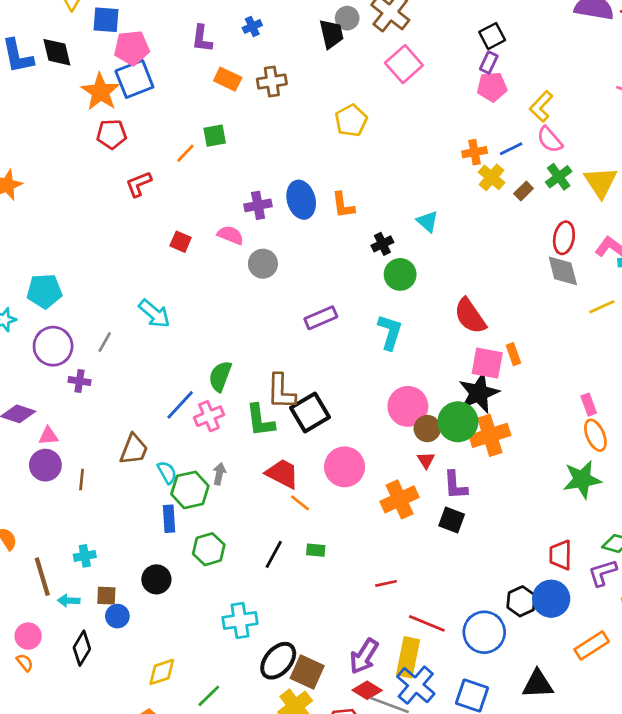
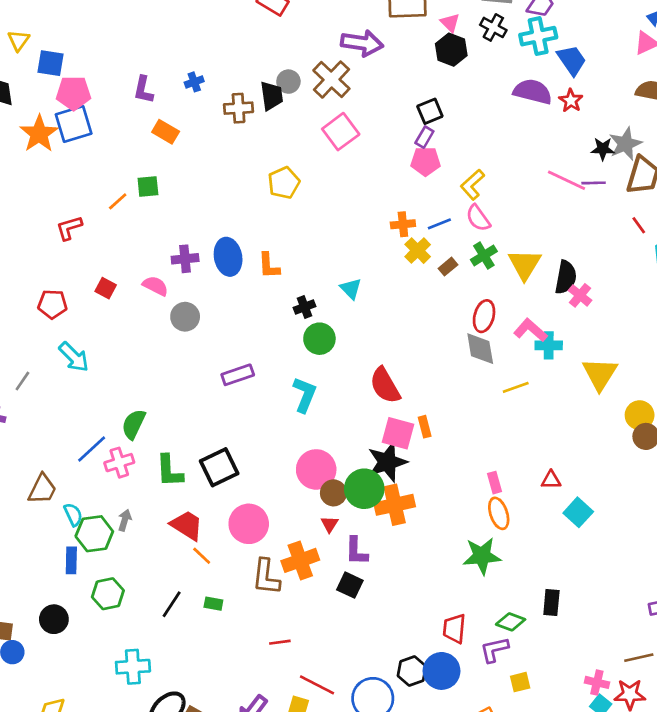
brown cross: (272, 82) -> (239, 108), moved
red pentagon: (112, 134) -> (52, 304), moved
brown L-shape: (281, 392) -> (266, 577), moved

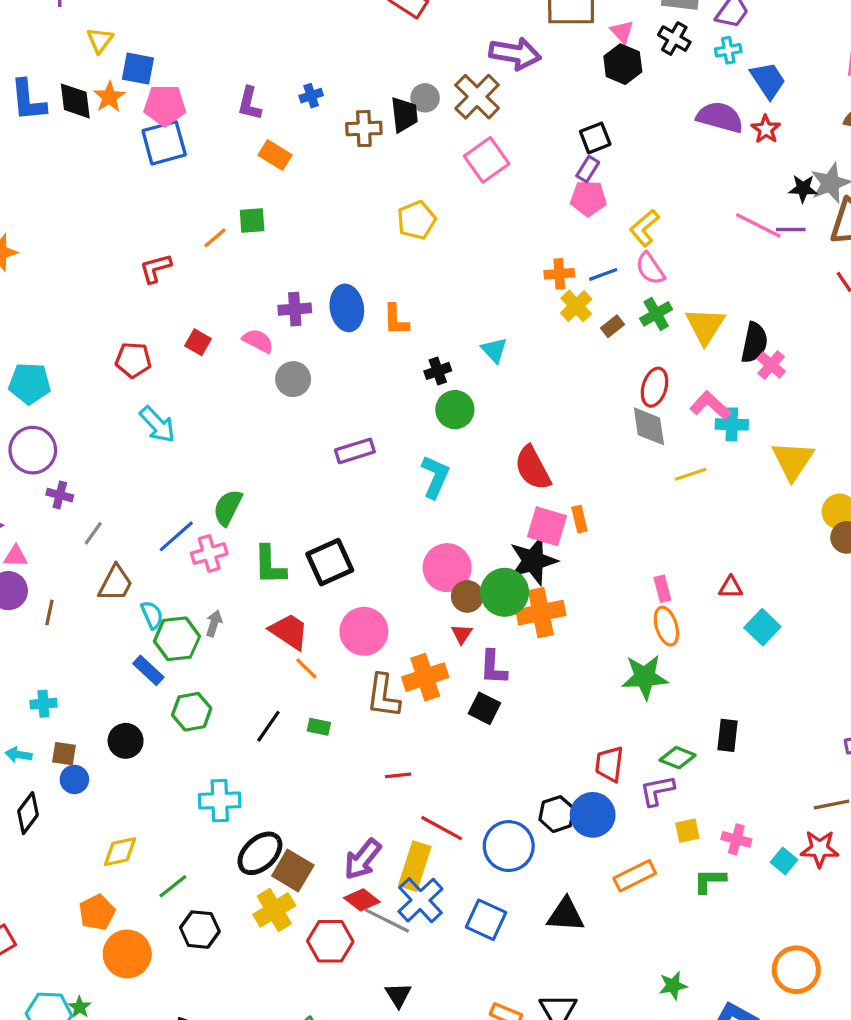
cyan cross: (538, 36) -> (728, 50), size x0.6
orange star: (39, 134) -> (109, 97), moved, size x0.7
gray line: (22, 381) -> (93, 533), moved
blue rectangle: (71, 560) -> (148, 670), turned -50
pink cross: (597, 682) -> (736, 839), moved

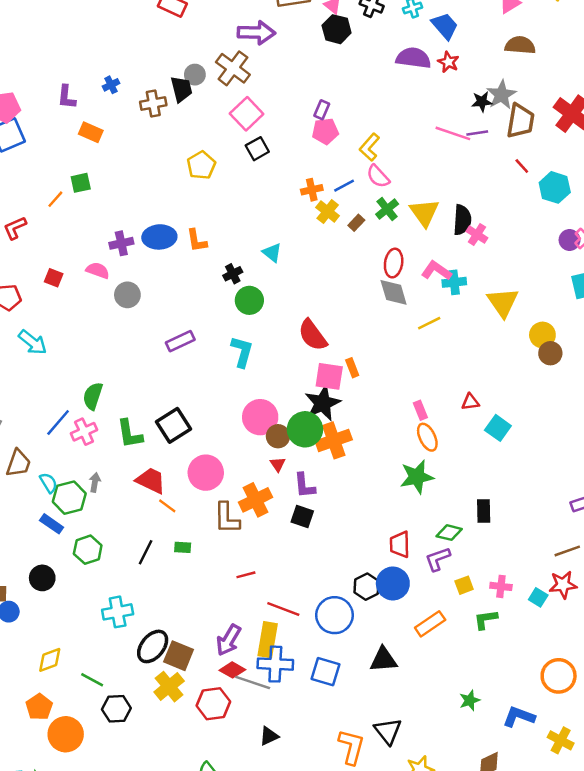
black square: (595, 138) -> (257, 149), moved
blue ellipse: (347, 308) -> (159, 237), turned -76
green line: (173, 886) -> (92, 680), turned 75
blue cross: (420, 900) -> (275, 664), turned -36
black triangle: (398, 995) -> (269, 736), turned 45

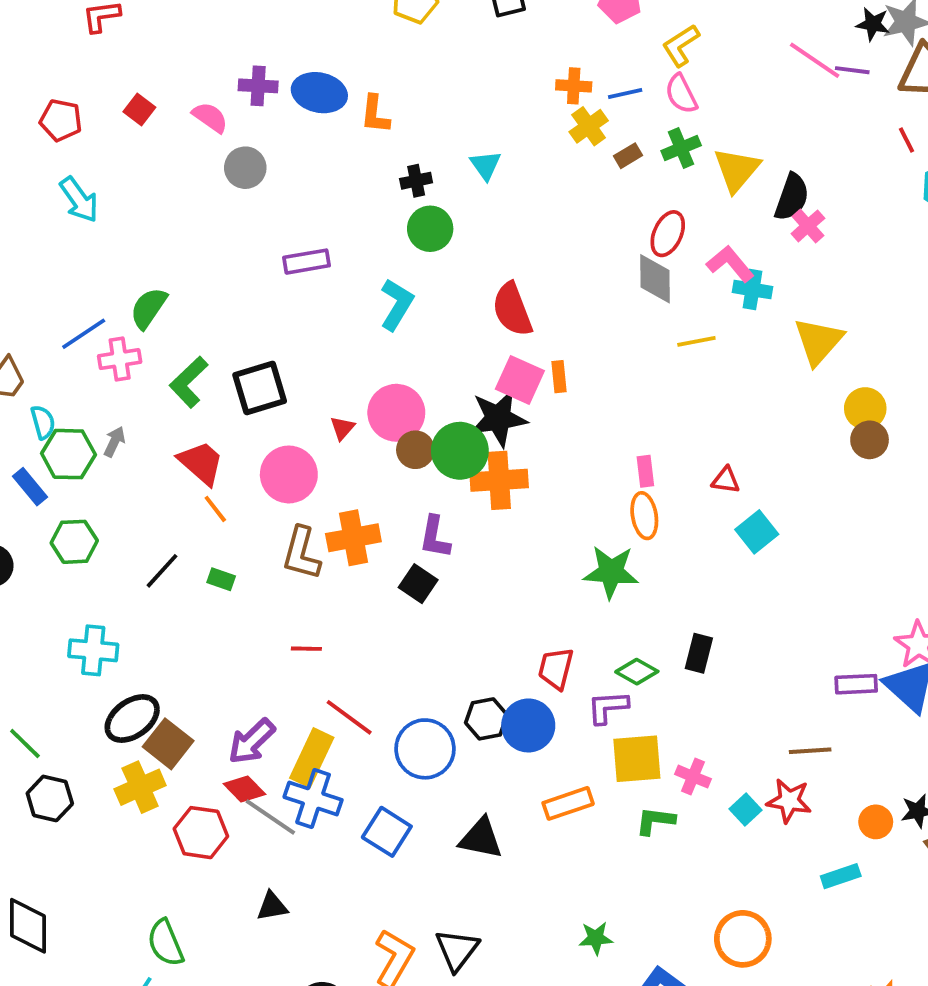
green L-shape: (130, 434) -> (189, 382), turned 40
red triangle: (278, 464) -> (342, 428), moved
yellow square: (464, 585) -> (637, 759), size x1.8

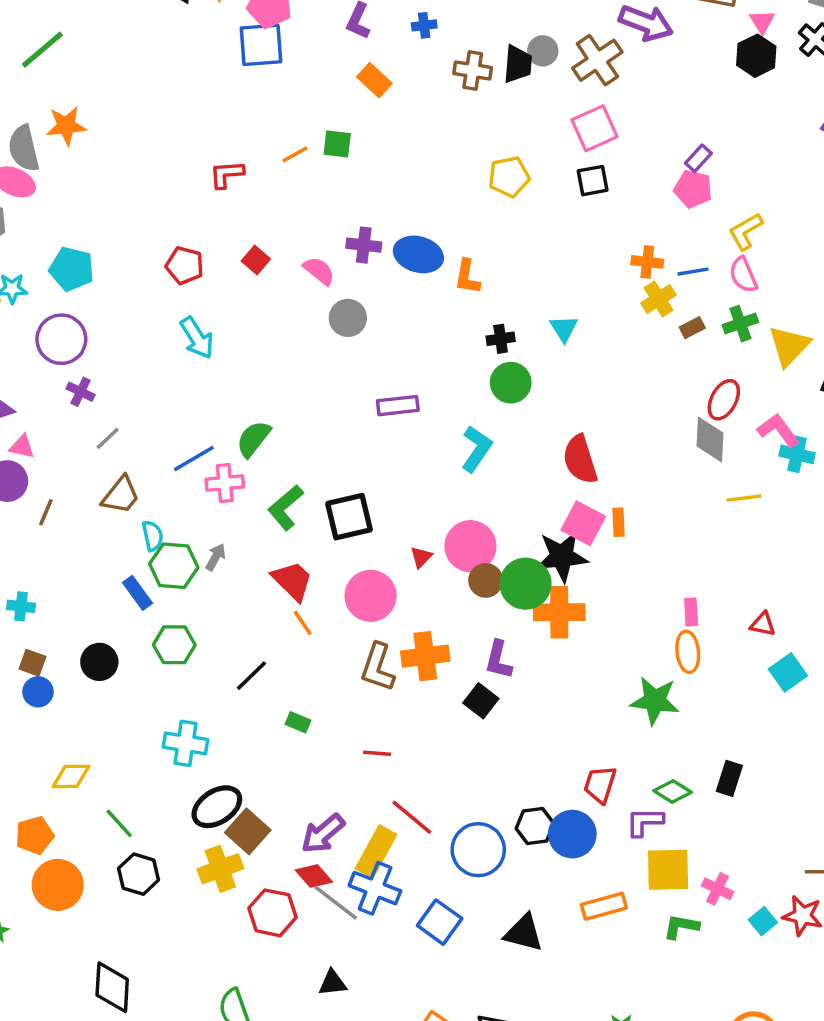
green rectangle: (221, 579) -> (298, 722), moved

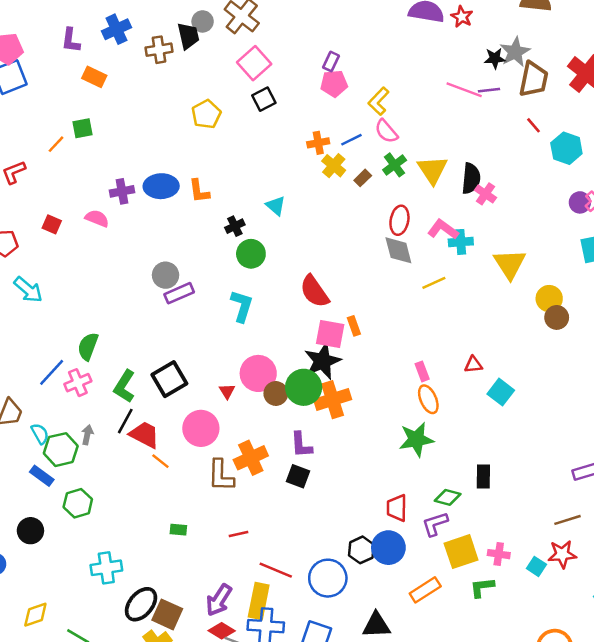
blue cross: (424, 25) -> (117, 29), size x1.6
gray circle: (348, 318) -> (166, 275), moved
black line: (252, 676) -> (125, 421), moved

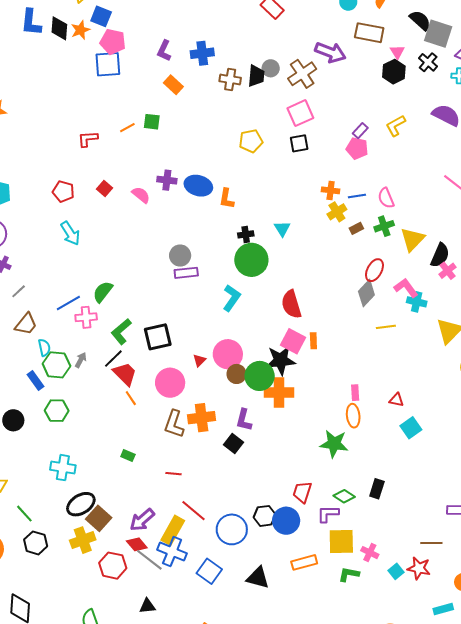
yellow L-shape: (379, 101) -> (396, 126), moved
gray diamond: (398, 250) -> (366, 293), turned 40
green circle: (251, 254) -> (251, 260), size x1.4

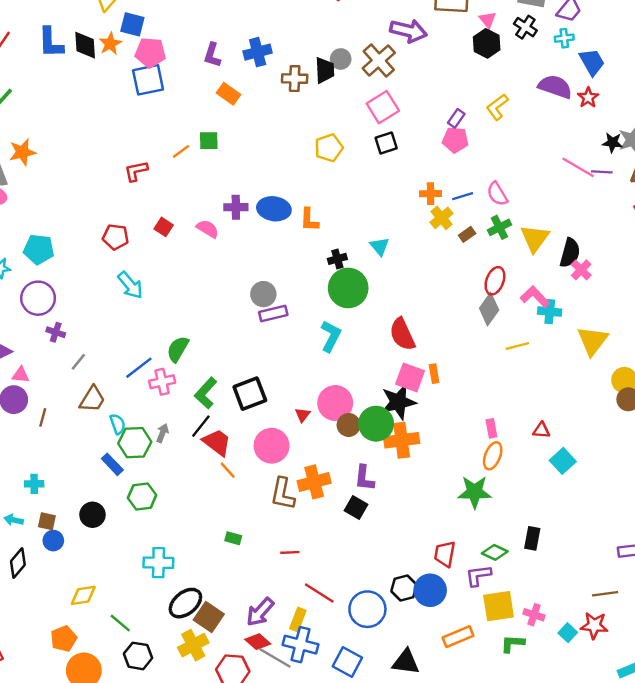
orange ellipse: (353, 416) -> (493, 456), turned 35
yellow rectangle: (173, 530) -> (298, 619), size x0.7

